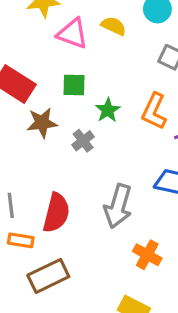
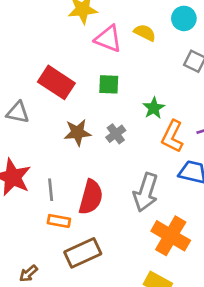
green star: (108, 110) -> (154, 108), moved
orange L-shape: (154, 111) -> (172, 136), moved
brown star: (42, 123) -> (78, 133), moved
orange cross: (147, 255) -> (171, 236), size x1.5

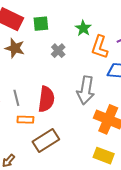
green square: (109, 84) -> (41, 24), moved
brown star: (78, 133) -> (15, 48), moved, turned 30

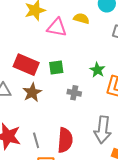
brown star: (15, 48) -> (32, 92), turned 30
gray cross: (58, 51) -> (74, 93), turned -32

